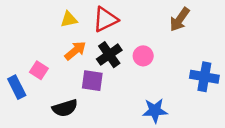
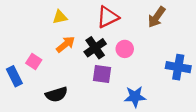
red triangle: (105, 19) -> (108, 17), moved
purple square: (92, 81) -> (102, 74), moved

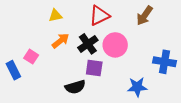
pink circle: (125, 49) -> (115, 45), size x1.5
black semicircle: (56, 94) -> (75, 87), moved
blue star: (135, 97) -> (137, 87), moved

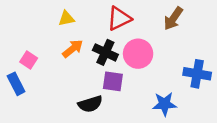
black cross: (88, 44) -> (105, 52), turned -30
pink square: (31, 57) -> (29, 60), moved

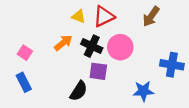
yellow triangle: (66, 18) -> (79, 16), moved, turned 32
blue rectangle: (16, 84) -> (24, 82), moved
black semicircle: (90, 104) -> (79, 91), turned -40

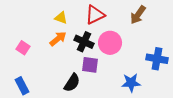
yellow triangle: (79, 16) -> (61, 18), moved
blue rectangle: (24, 82) -> (22, 86), moved

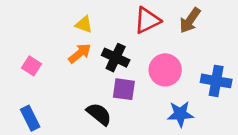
red triangle: (95, 15) -> (147, 20), moved
pink circle: (110, 43) -> (165, 70), moved
black semicircle: (72, 83) -> (99, 114), turned -84

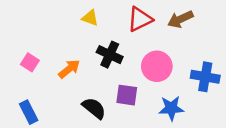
brown arrow: (190, 20) -> (180, 19), turned 30
yellow triangle: (84, 24) -> (90, 18), moved
orange arrow: (80, 53) -> (69, 69), moved
purple square: (124, 89) -> (127, 95), moved

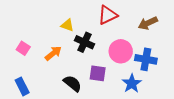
yellow triangle: (90, 18) -> (67, 25), moved
brown arrow: (180, 19) -> (148, 23), moved
blue cross: (205, 77) -> (146, 59), moved
blue star: (171, 108) -> (132, 83), turned -30

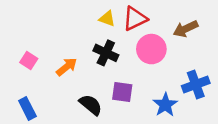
yellow triangle: (67, 25) -> (107, 19), moved
pink circle: (121, 51) -> (151, 49), moved
blue cross: (146, 59) -> (196, 84), moved, turned -30

